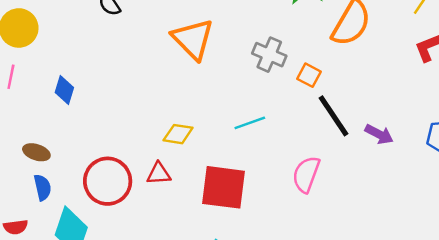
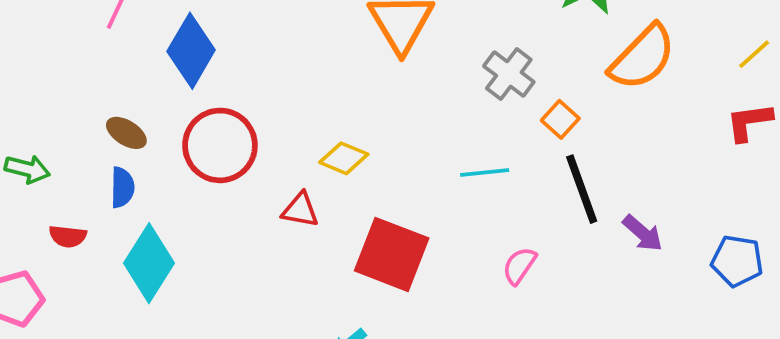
blue diamond: (64, 90) -> (191, 51), size x1.6
cyan line: (250, 123) -> (485, 172), moved
pink semicircle: (306, 174) -> (519, 266), size x0.7
red circle: (108, 181) -> (220, 145), moved

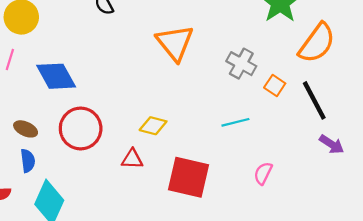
blue diamond: (191, 51) -> (56, 76), turned -51
black line: (582, 189) -> (314, 100), moved

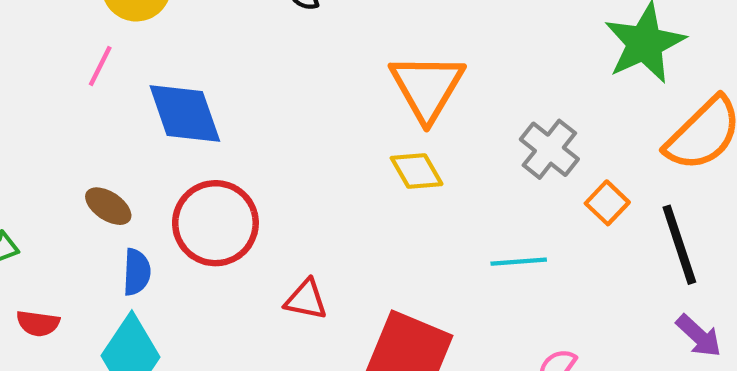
yellow diamond: (153, 126) -> (417, 171), moved, turned 36
blue semicircle: (28, 161) -> (137, 272), moved

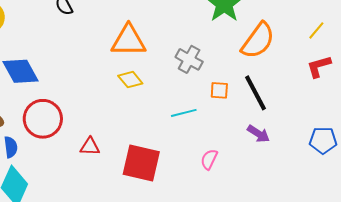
orange triangle: (427, 87) -> (129, 41), turned -51
orange square: (607, 203) -> (219, 90), moved, turned -30
purple arrow: (699, 336) -> (258, 134), moved

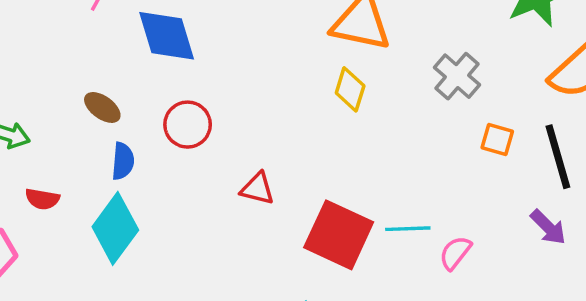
yellow diamond: (130, 80) -> (350, 89), turned 45
cyan line: (184, 113) -> (408, 229), moved
red circle: (43, 119) -> (188, 125), size x0.7

